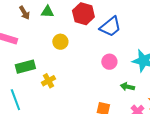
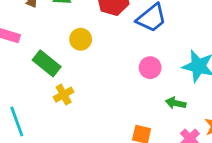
green rectangle: (25, 67) -> (47, 63), moved, turned 54

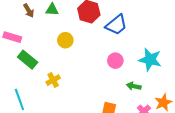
green rectangle: (47, 63) -> (28, 60), moved

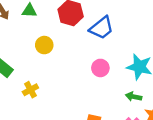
green arrow: (134, 86) -> (134, 97), moved

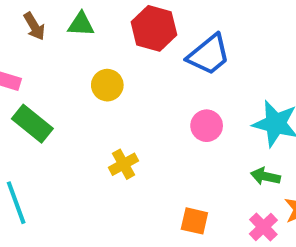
yellow cross: (30, 90) -> (124, 164), moved

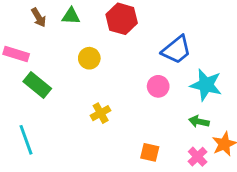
blue trapezoid: (209, 55) -> (176, 50), moved

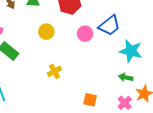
pink circle: (158, 86) -> (85, 34), moved

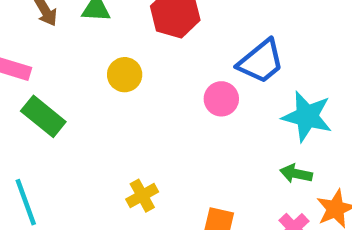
pink circle: (85, 34) -> (221, 99), moved
yellow cross: (54, 71) -> (142, 196), moved

